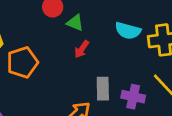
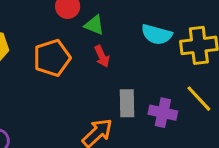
red arrow: (82, 49) -> (102, 56), turned -60
orange pentagon: (22, 62) -> (52, 58), moved

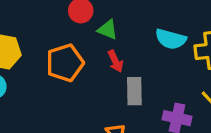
gray rectangle: (127, 103) -> (134, 91), moved

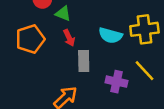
cyan semicircle: (171, 39) -> (110, 35), moved

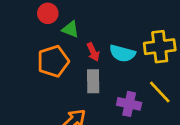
red arrow: (69, 38) -> (93, 52), moved
orange pentagon: (30, 39) -> (53, 61), moved

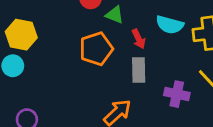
cyan semicircle: (122, 53) -> (170, 25), moved

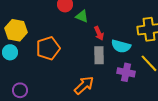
cyan semicircle: (170, 25) -> (121, 46), moved
orange pentagon: (96, 49) -> (48, 48), moved

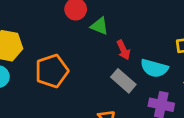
gray rectangle: (99, 55) -> (123, 81), turned -48

